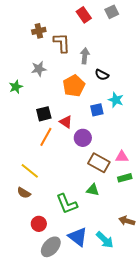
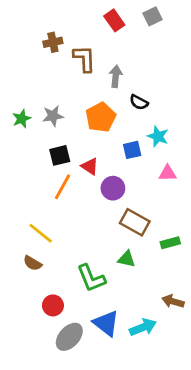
gray star: (39, 69) -> (53, 116), moved
pink triangle: (122, 157) -> (167, 173), moved
cyan arrow: (105, 240) -> (143, 327), turned -66

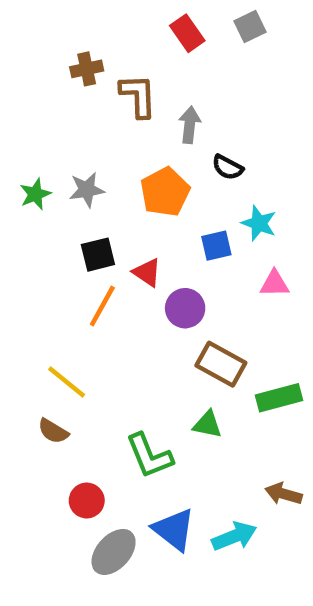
green rectangle: (170, 243) -> (279, 398), size x1.4

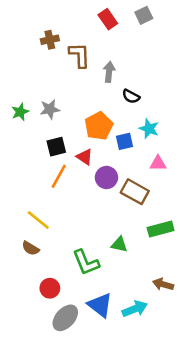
orange pentagon: (165, 192) -> (99, 126), moved
brown rectangle: (221, 364) -> (135, 192), moved

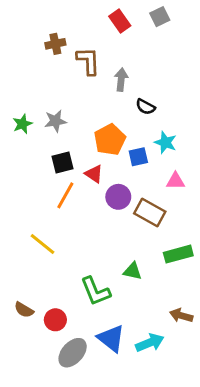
brown semicircle: (31, 248) -> (24, 310), moved

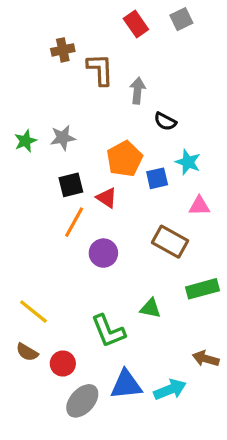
purple circle: (118, 197) -> (103, 253), moved
yellow line: (43, 244) -> (34, 312), moved
blue triangle: (111, 338) -> (126, 385), turned -44

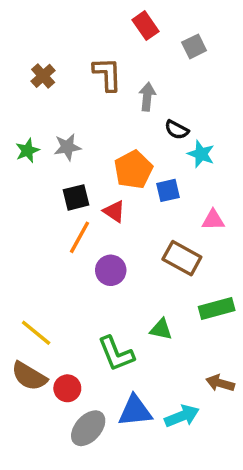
gray square: (181, 19) -> (194, 46), moved
brown cross: (63, 50) -> (43, 76), moved, turned -30
cyan star: (188, 162) -> (201, 154), moved
brown semicircle: (27, 352) -> (29, 376), size x1.5

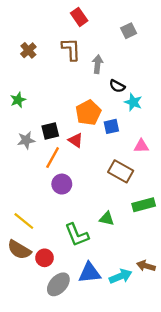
red rectangle: (145, 26) -> (79, 17), moved
gray star: (67, 147) -> (26, 140), moved
purple circle: (111, 270) -> (62, 184), moved
brown arrow: (220, 383) -> (146, 266), moved

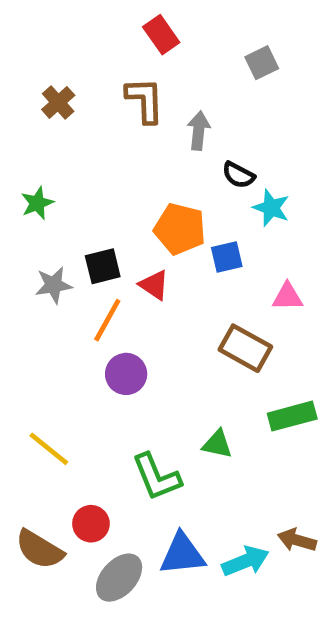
orange pentagon: (88, 113) -> (180, 229), turned -30
brown semicircle: (19, 250) -> (39, 549), moved

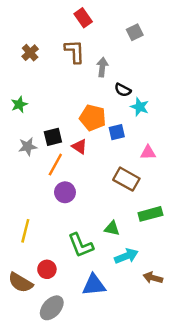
yellow line: (49, 449) -> (25, 231), turned 65
cyan arrow: (245, 561) -> (126, 256), moved
gray ellipse: (119, 578) -> (52, 308), moved

